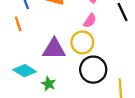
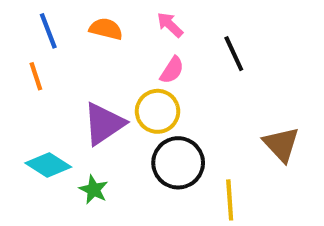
purple triangle: (54, 49) -> (104, 124), turned -35

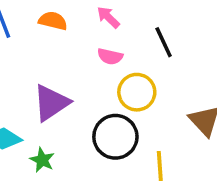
pink semicircle: (172, 70) -> (110, 56), turned 70
yellow circle: (158, 111) -> (137, 92), moved

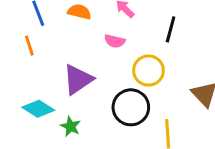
black line: (164, 42) -> (171, 29), turned 40
pink semicircle: (110, 56) -> (115, 41), moved

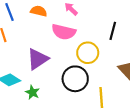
black line: (171, 29) -> (113, 31), moved
pink semicircle: (115, 41) -> (64, 32), size x1.6

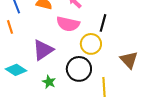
black line: (113, 31) -> (103, 23), moved
green star: (32, 92) -> (49, 82), moved

